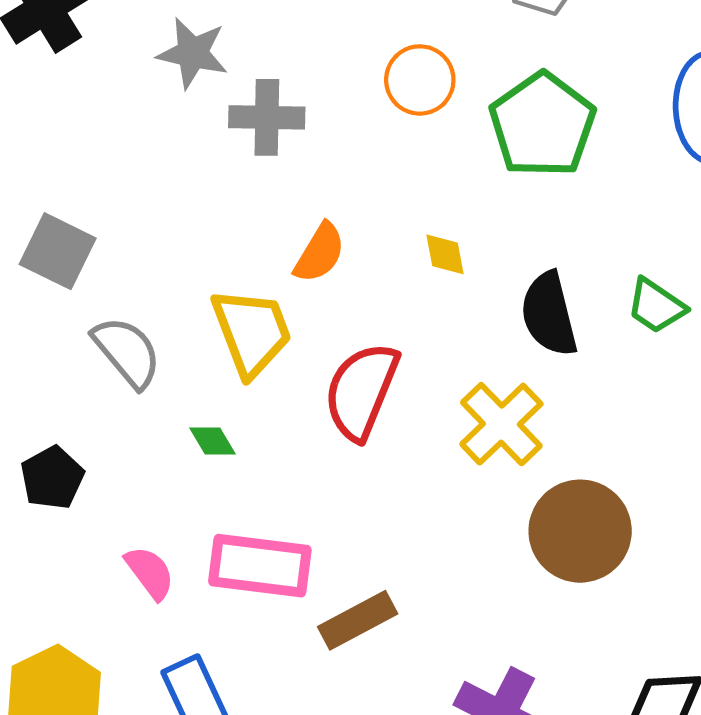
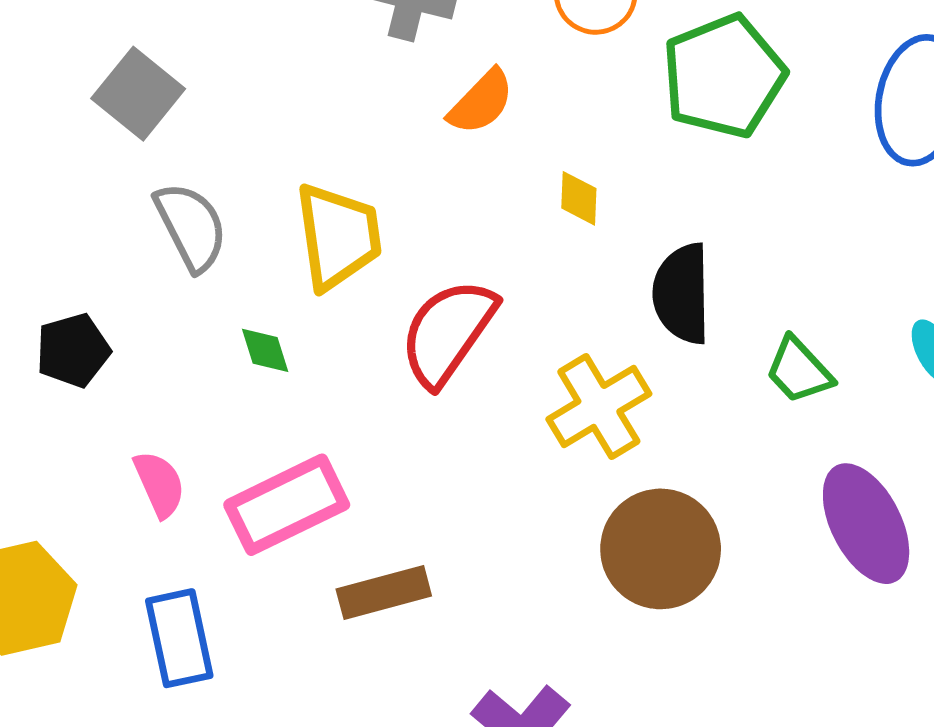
orange semicircle: (320, 253) -> (481, 102), moved
green trapezoid: (656, 306) -> (799, 370), moved
pink rectangle: (260, 566) -> (287, 505), turned -46

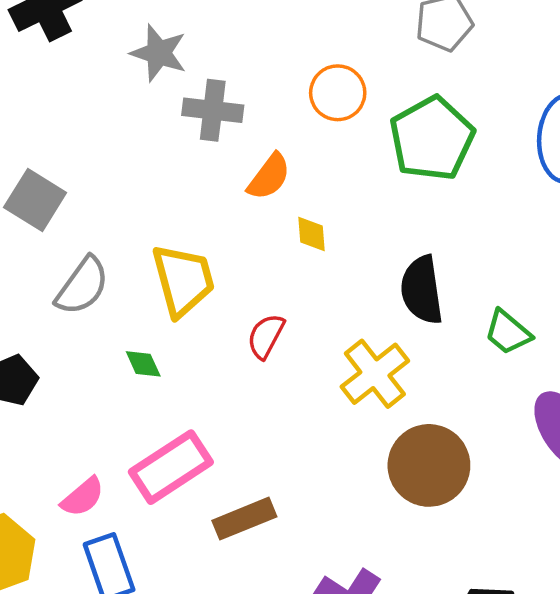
yellow diamond: (579, 198) -> (312, 234), moved
gray semicircle: (191, 227) -> (82, 286), turned 70
red semicircle: (448, 332) -> (266, 336), size x0.6
pink semicircle: (159, 484) -> (83, 497), moved, turned 81

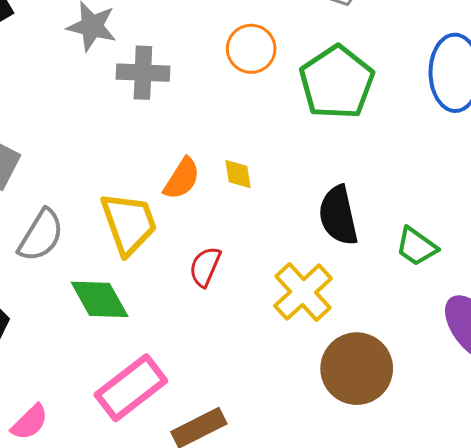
orange semicircle: (269, 177) -> (182, 179), moved
green diamond: (143, 364) -> (100, 299), size x1.8
pink semicircle: (83, 497) -> (30, 422), moved

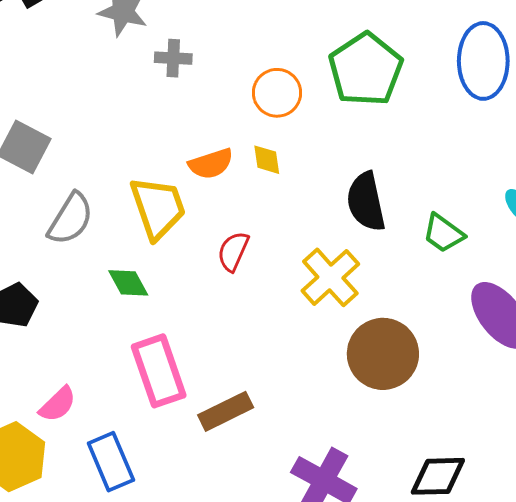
orange circle: (251, 49) -> (277, 93), moved
gray cross: (143, 73) -> (173, 58), size x0.7
orange semicircle: (182, 179) -> (211, 164), turned 39
green diamond: (100, 299) -> (128, 283), size x0.7
pink rectangle: (131, 388) -> (159, 371), turned -72

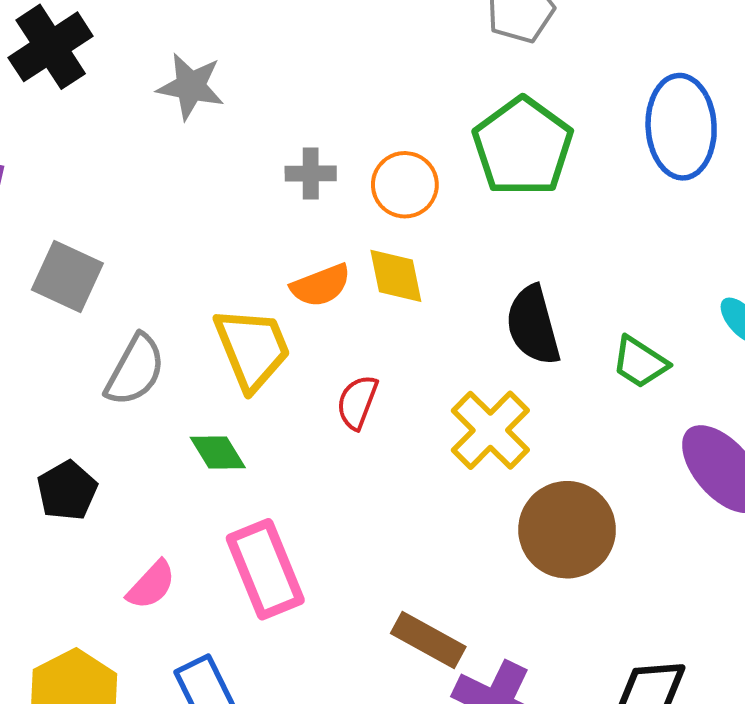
gray cross: (173, 58) -> (311, 173), moved
yellow diamond: (267, 160) -> (396, 276), size x1.4
pink semicircle: (58, 404) -> (151, 585), moved
brown rectangle: (226, 411) -> (428, 640), moved, turned 58

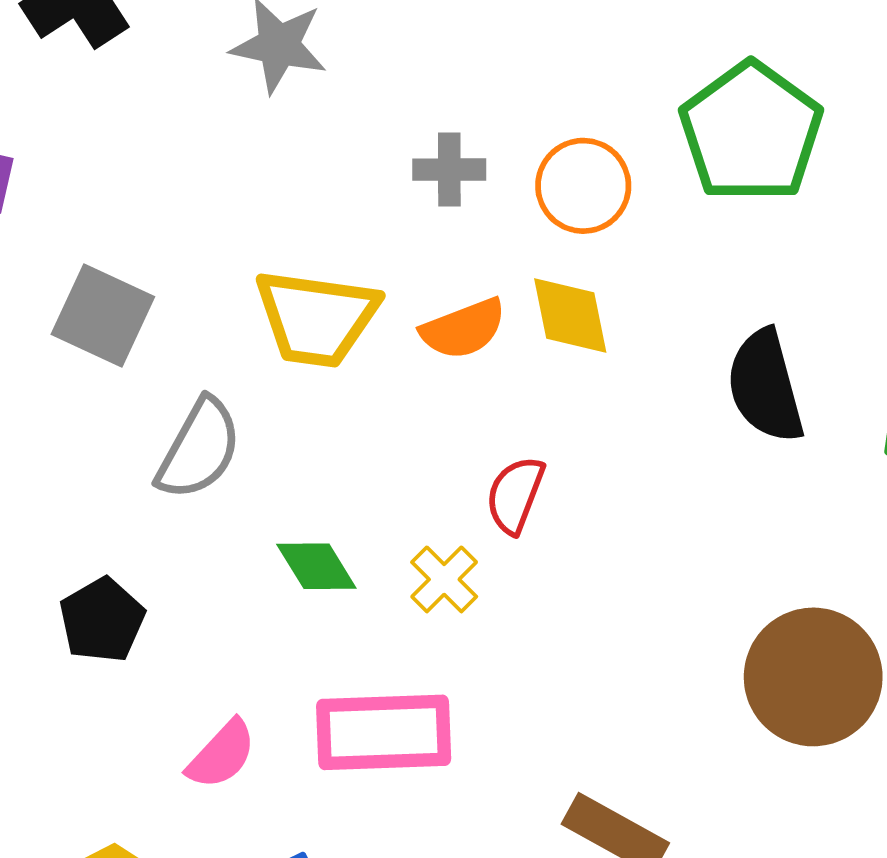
yellow trapezoid: (252, 349) -> (317, 318), moved, turned 120
yellow cross: (490, 430) -> (444, 579), moved, size x0.6
pink rectangle: (265, 569) -> (384, 732), turned -70

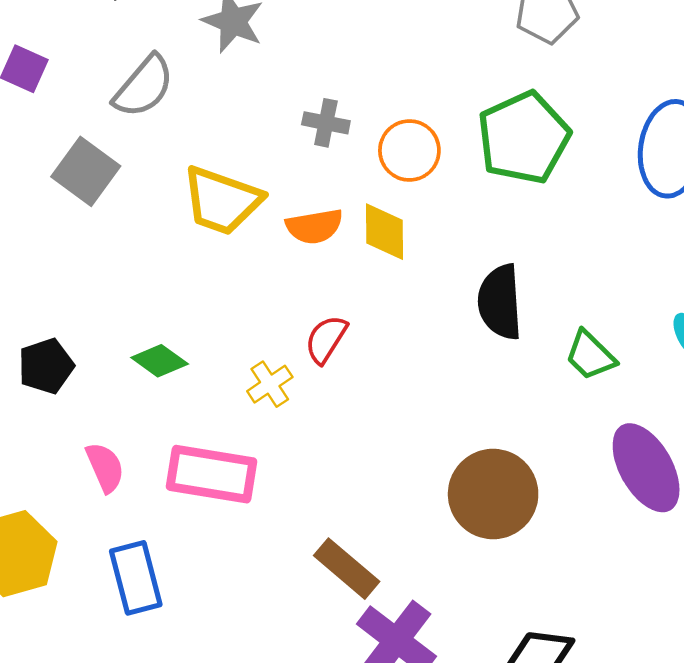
gray semicircle: (199, 449) -> (144, 86), moved
green diamond: (316, 566) -> (160, 361), moved, turned -34
pink semicircle: (222, 755) -> (105, 467), turned -78

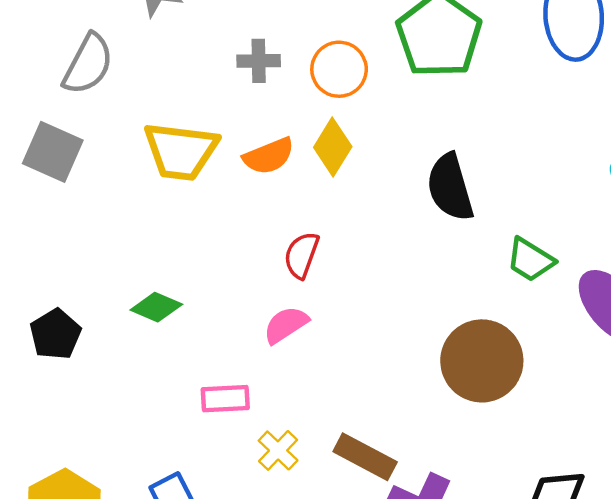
yellow diamond: (384, 232) -> (333, 147), turned 44
green trapezoid: (590, 355) -> (530, 260), moved
yellow cross: (270, 384) -> (278, 450), moved
pink semicircle: (105, 467) -> (286, 325), moved, turned -87
pink rectangle: (211, 474) -> (225, 399), size x0.6

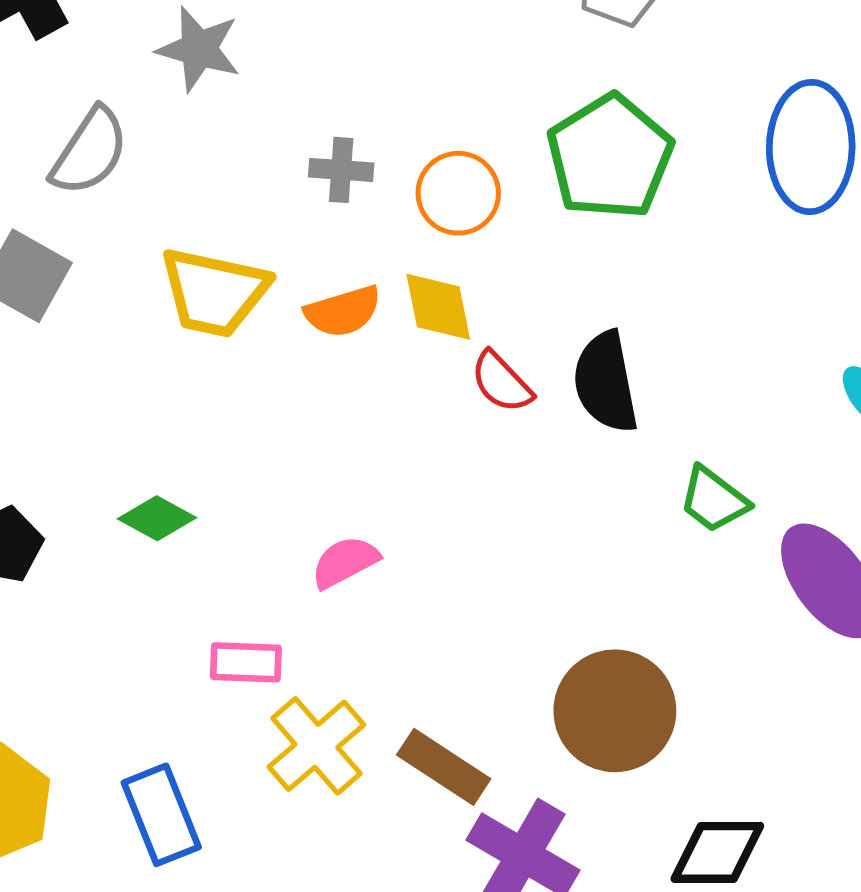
yellow diamond: (333, 147) -> (438, 307), turned -48
red semicircle: (301, 255) -> (502, 382), moved, turned -69
brown circle: (482, 361) -> (615, 711), moved
yellow cross: (278, 450) -> (316, 746), size x1.6

